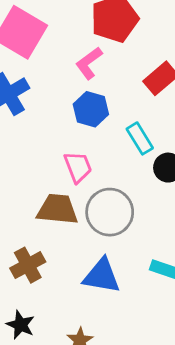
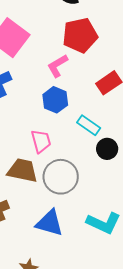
cyan rectangle: (140, 138) -> (89, 125), turned -30

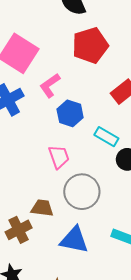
pink L-shape: (58, 66) -> (50, 85), moved
brown trapezoid: (23, 170) -> (42, 208), moved, size x0.7

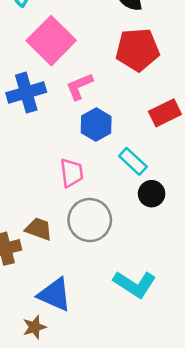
blue triangle: (74, 240) -> (55, 295), moved

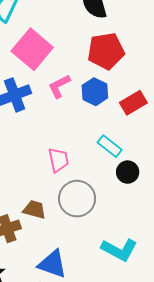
blue hexagon: (96, 125) -> (95, 92), moved

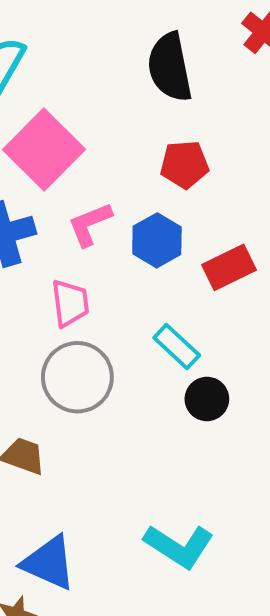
red pentagon: (106, 51) -> (184, 164), size x0.7
pink trapezoid: (58, 160) -> (70, 303), moved
gray circle: (77, 199) -> (77, 377), moved

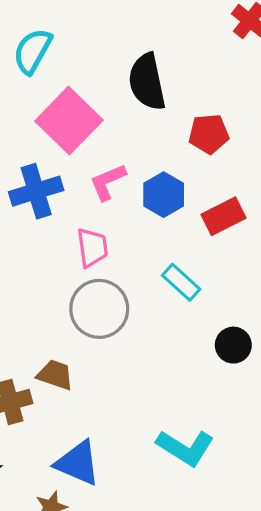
black semicircle: (170, 67) -> (147, 82), moved
red pentagon: (184, 164) -> (209, 134), moved
black circle: (207, 399) -> (233, 345), moved

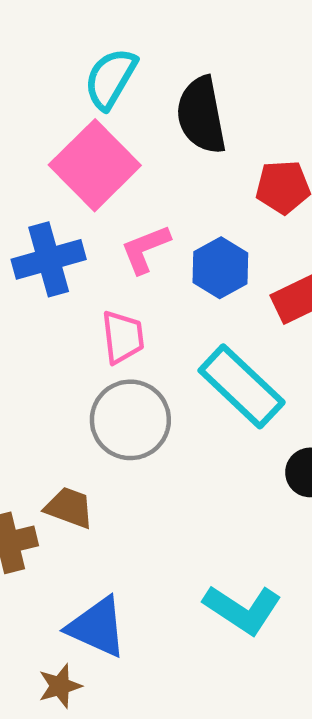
cyan semicircle: (33, 51) -> (110, 79), moved
cyan rectangle: (181, 282) -> (242, 386), size x1.6

